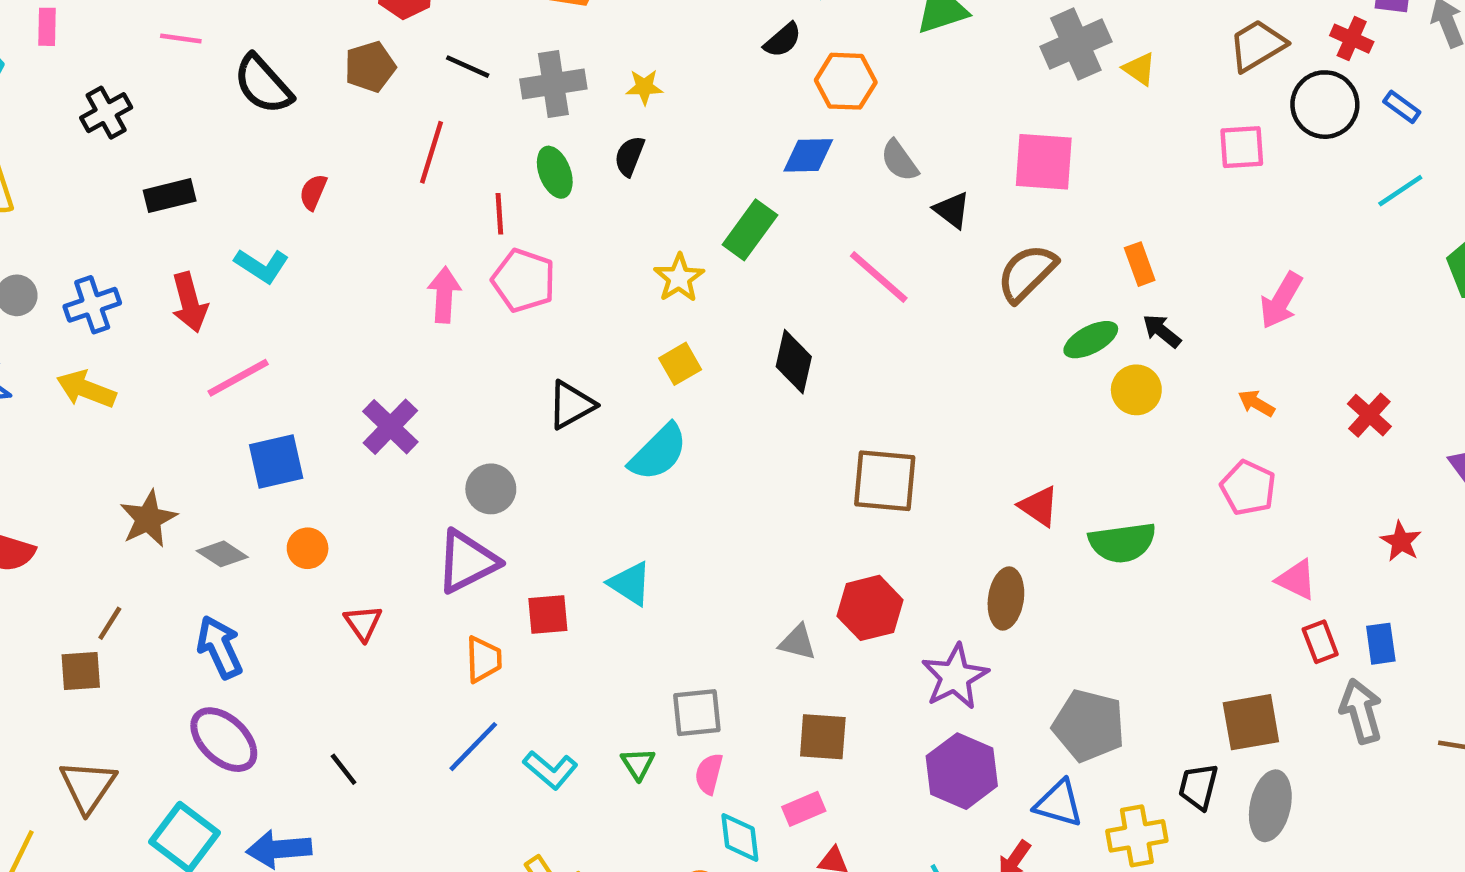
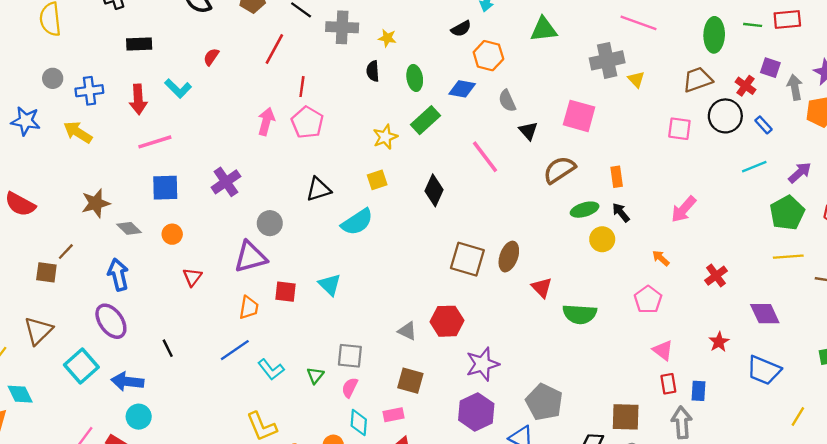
black semicircle: (629, 156) -> (373, 71), turned -36
green ellipse: (555, 172) -> (415, 78), moved
brown ellipse: (1006, 598) -> (509, 257), moved

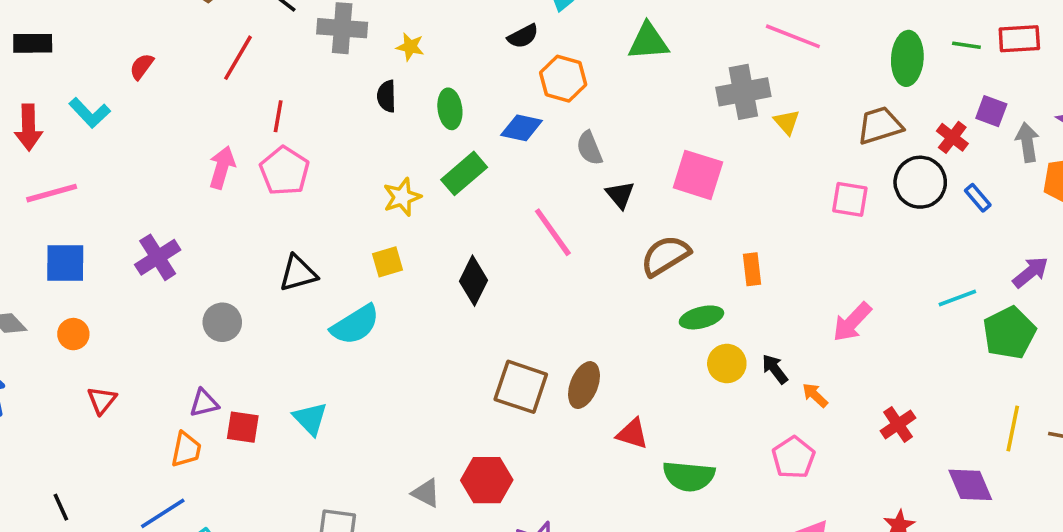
cyan line: (754, 167) -> (957, 298), moved
black arrow: (621, 212) -> (775, 369), moved
purple triangle: (251, 257) -> (204, 403), moved, size x0.6
yellow line: (788, 257) -> (1013, 428), moved, turned -76
red triangle: (542, 287) -> (632, 434), turned -30

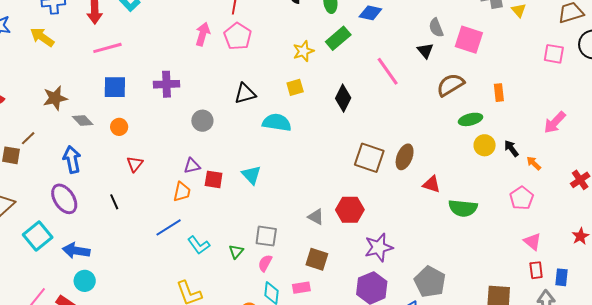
gray semicircle: (589, 148) -> (436, 28), moved
purple cross: (158, 257) -> (167, 84), turned 30
cyan semicircle: (355, 325) -> (277, 123), turned -140
black line: (61, 507) -> (114, 202), moved

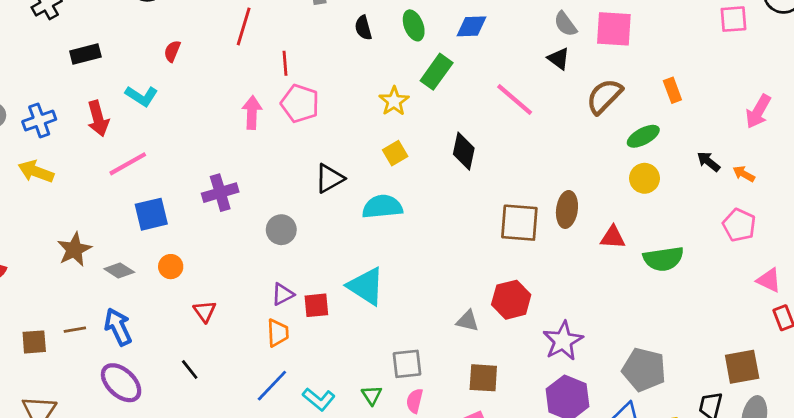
brown line: (28, 138) -> (75, 330), moved, turned 49
yellow circle: (485, 145) -> (644, 178), moved
cyan triangle: (251, 175) -> (366, 286), size x1.4

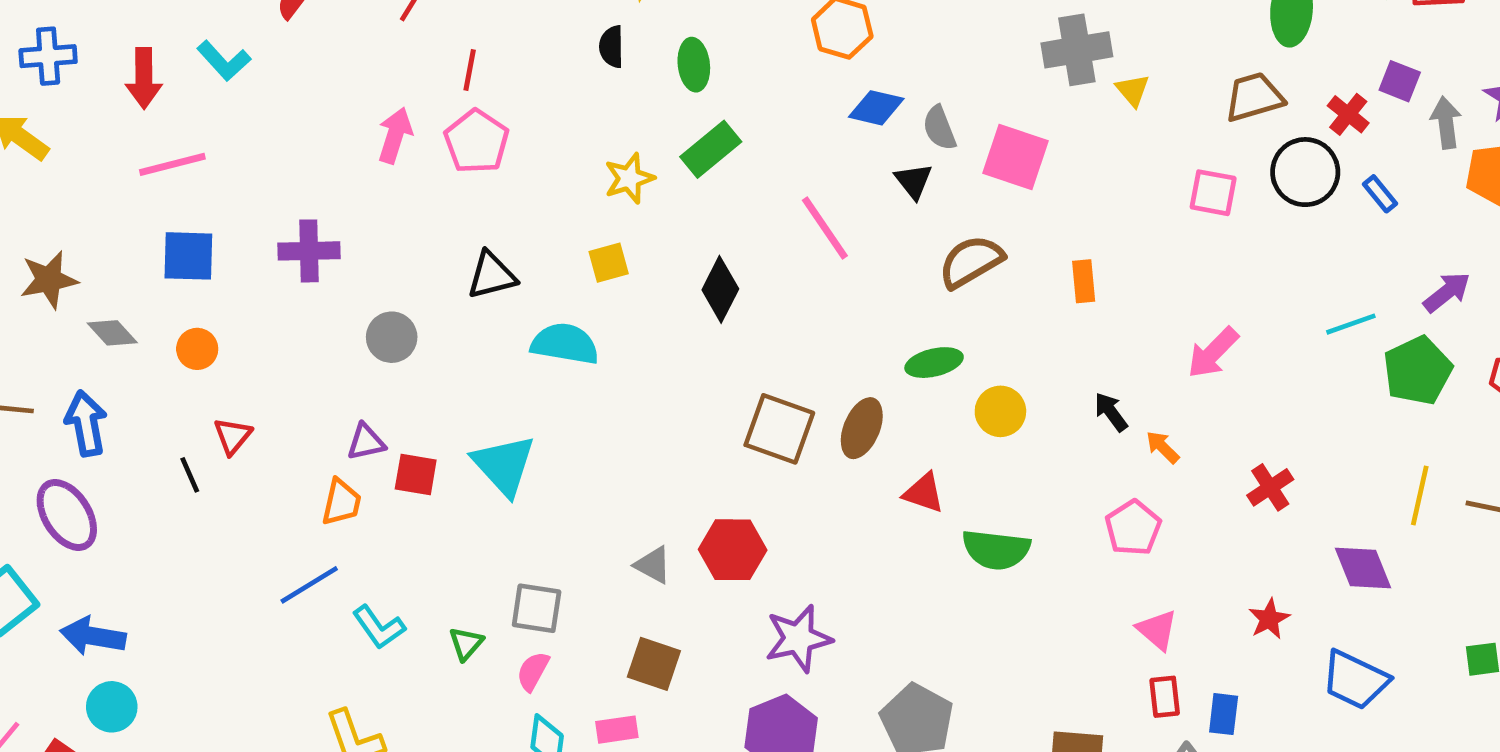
blue diamond: (471, 26) -> (876, 108), moved
green ellipse: (643, 136) -> (934, 363), moved
black line: (190, 370) -> (190, 475), moved

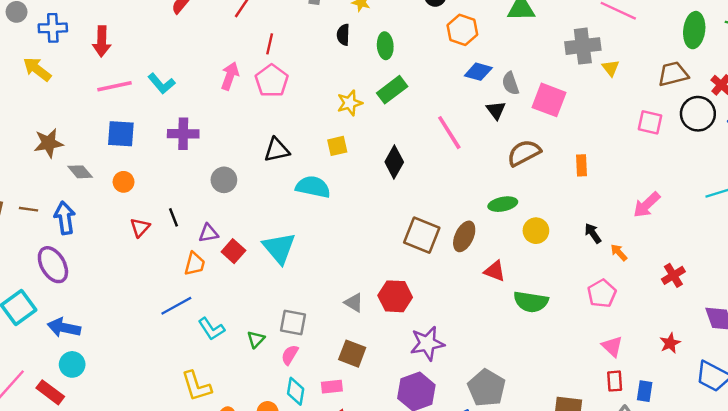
cyan L-shape: (224, 61) -> (161, 84), moved
red square: (416, 474) -> (233, 251), turned 30
black line: (190, 475) -> (173, 217), moved

